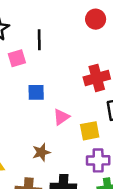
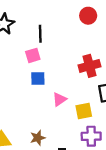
pink square: (17, 58) -> (33, 55), moved
brown star: (41, 152) -> (38, 138), moved

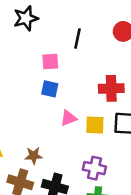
black line: (40, 34) -> (78, 38), moved
yellow square: (84, 111) -> (95, 125), moved

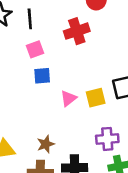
black line: (78, 38) -> (30, 19), moved
red cross: (111, 88) -> (77, 31), moved

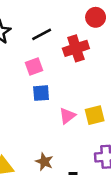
black line: (30, 19) -> (42, 34), moved, turned 66
brown star: (46, 144) -> (44, 162), turned -30

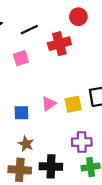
blue square: (41, 93) -> (21, 113), moved

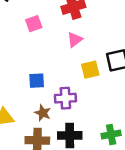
pink triangle: (49, 104) -> (75, 40), moved
purple cross: (82, 142) -> (65, 98), moved

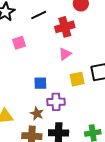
pink square: (34, 24) -> (19, 43), moved
blue square: (37, 81) -> (40, 83), moved

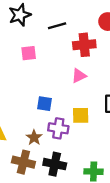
yellow square: (77, 79) -> (81, 115), moved

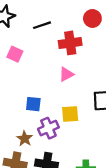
pink square: (29, 53) -> (15, 54), turned 35
purple cross: (58, 128) -> (48, 128), turned -30

